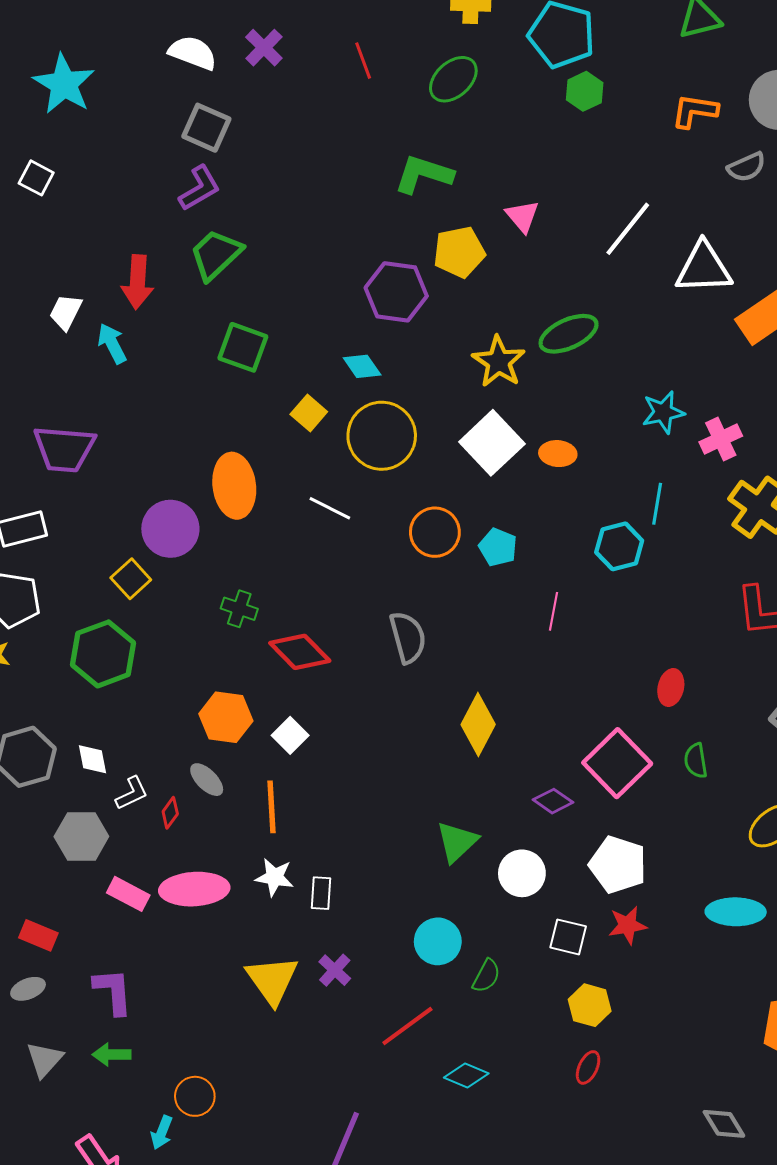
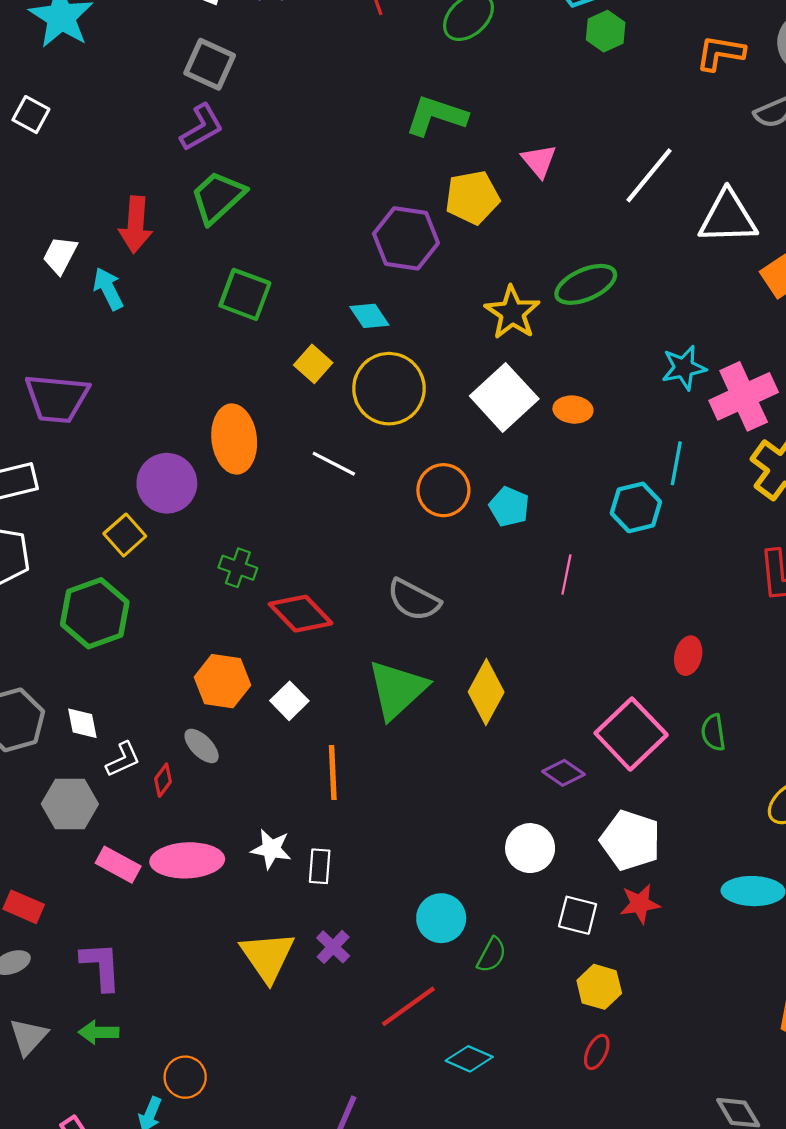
pink cross: (721, 439) -> (744, 396), size x1.5
gray semicircle: (408, 637) -> (414, 600), turned 132
orange line: (271, 807) -> (333, 773), moved
green triangle: (457, 842) -> (397, 689), moved, size x1.4

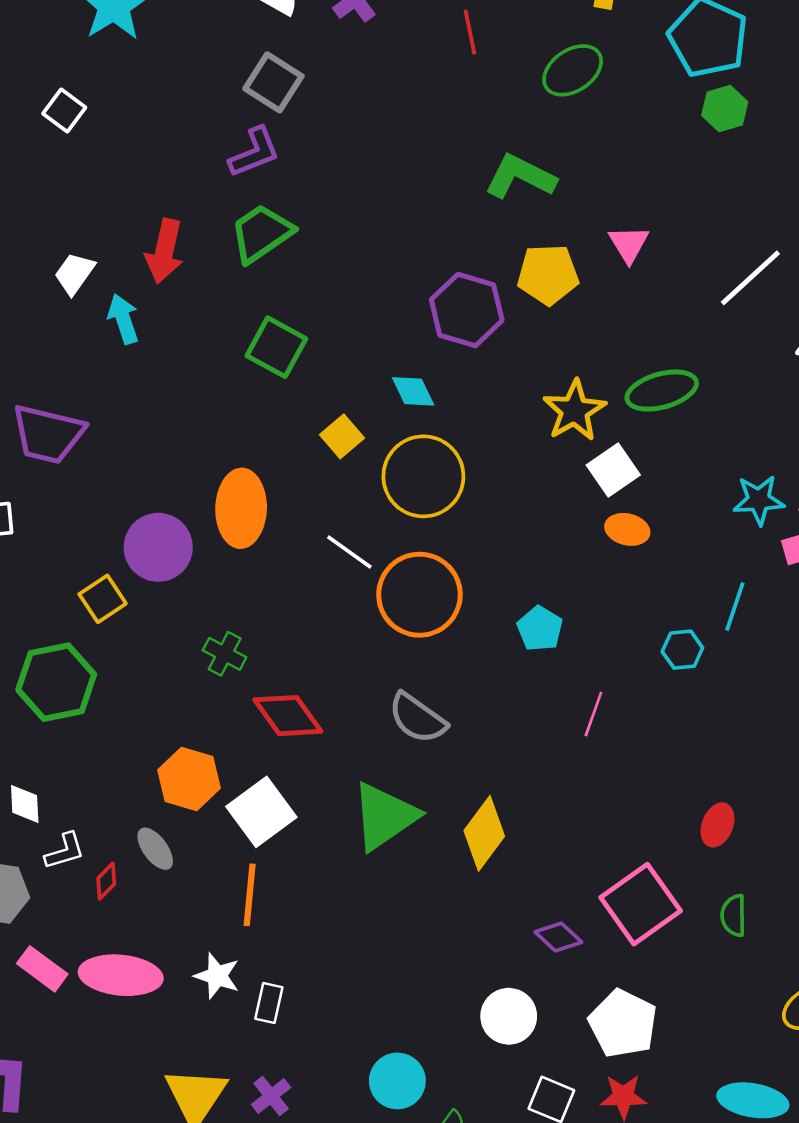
white square: (504, 397) -> (613, 470), moved, size x0.7
orange circle: (443, 490) -> (419, 595), moved, size x1.4
cyan hexagon: (636, 507) -> (682, 650), size x0.7
white square: (289, 701) -> (261, 812), size x1.6
orange line: (333, 773) -> (250, 895), moved

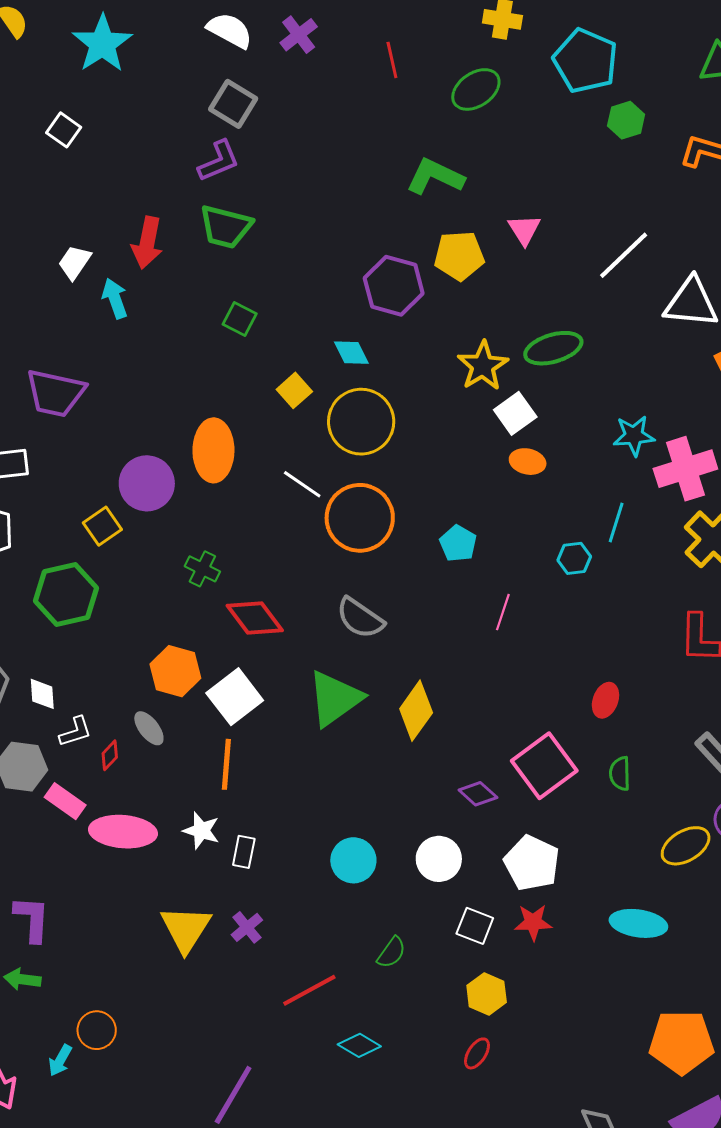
green hexagon: (725, 109) -> (626, 120), moved
green trapezoid: (261, 233) -> (226, 227), turned -130
green square: (276, 347) -> (240, 319), size x0.7
pink rectangle: (42, 969) -> (65, 801), moved
cyan circle: (397, 1081) -> (353, 860), moved

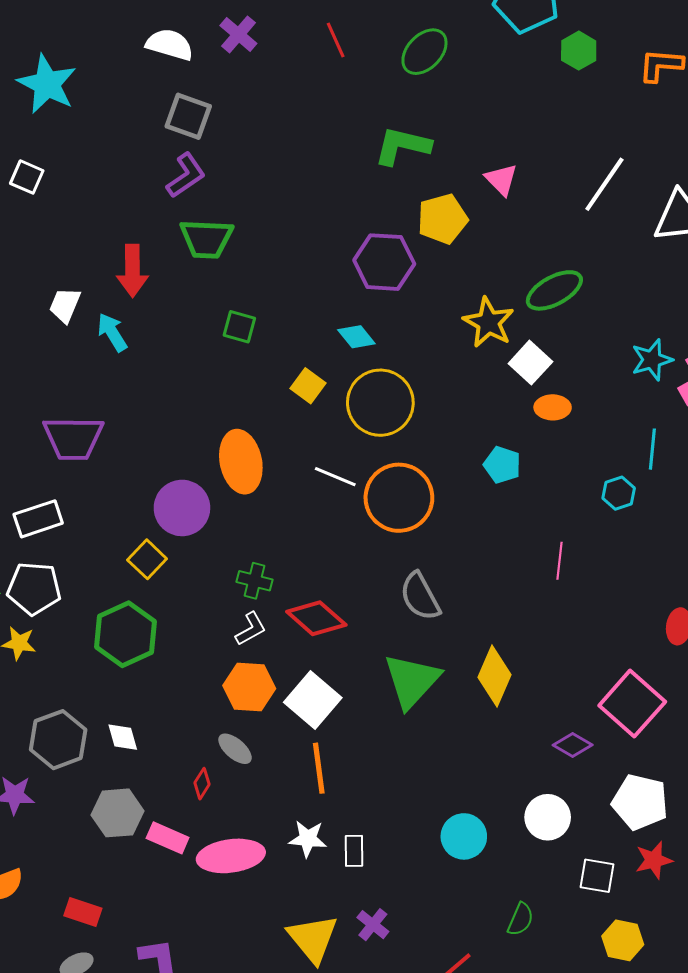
cyan pentagon: (458, 543) -> (502, 465), moved
gray semicircle: (360, 618) -> (420, 596), turned 39
white L-shape: (75, 732) -> (251, 629), moved

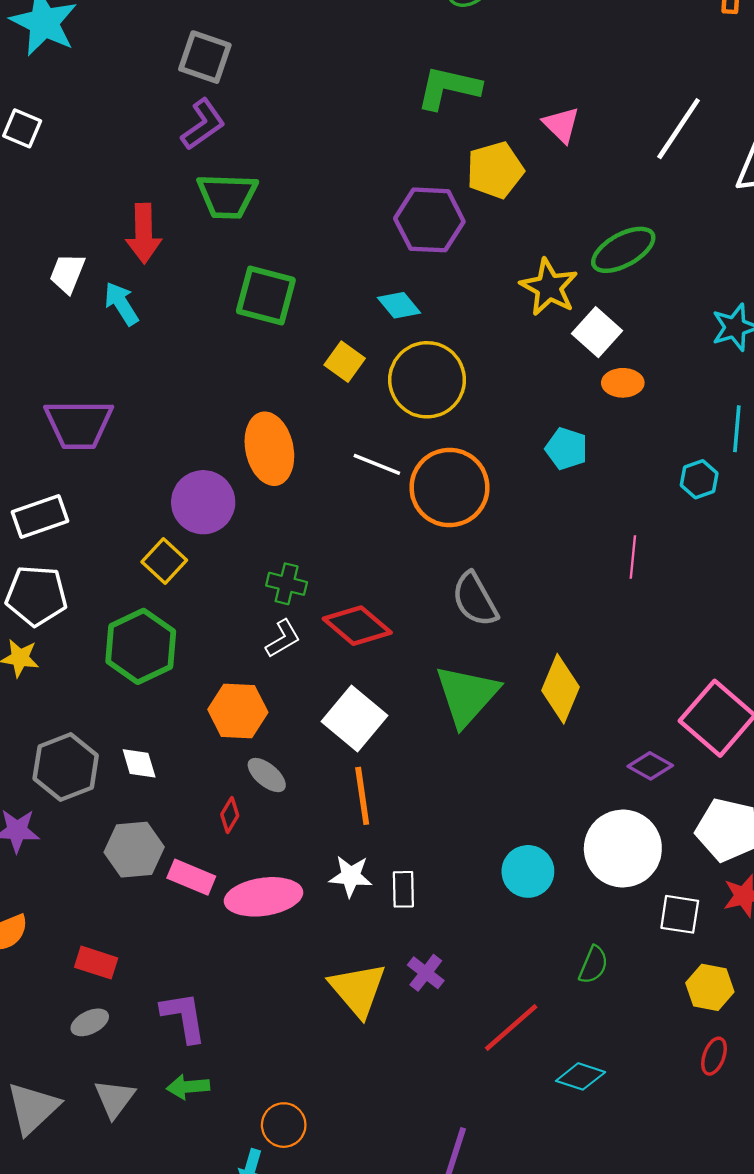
green square: (239, 327) -> (266, 296), size x1.6
orange hexagon: (249, 687) -> (238, 711), moved
white circle: (548, 817) -> (623, 848), size x1.5

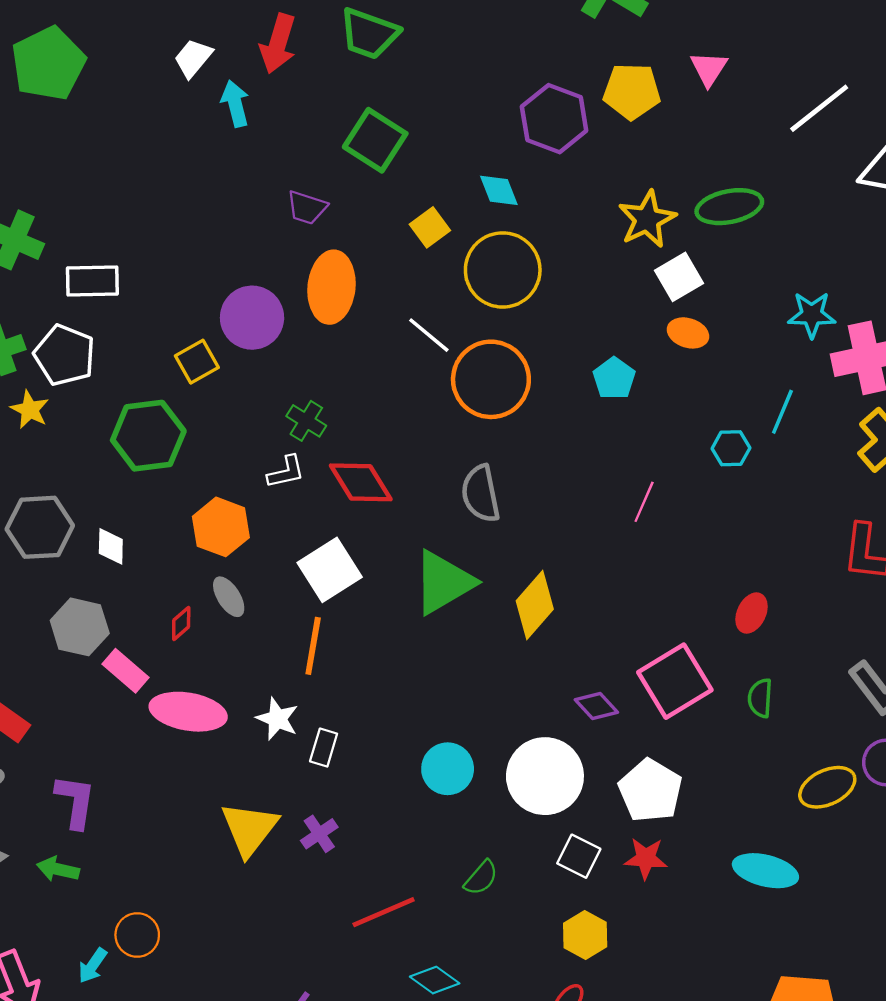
purple trapezoid: (79, 424) -> (307, 207), moved, size x0.6

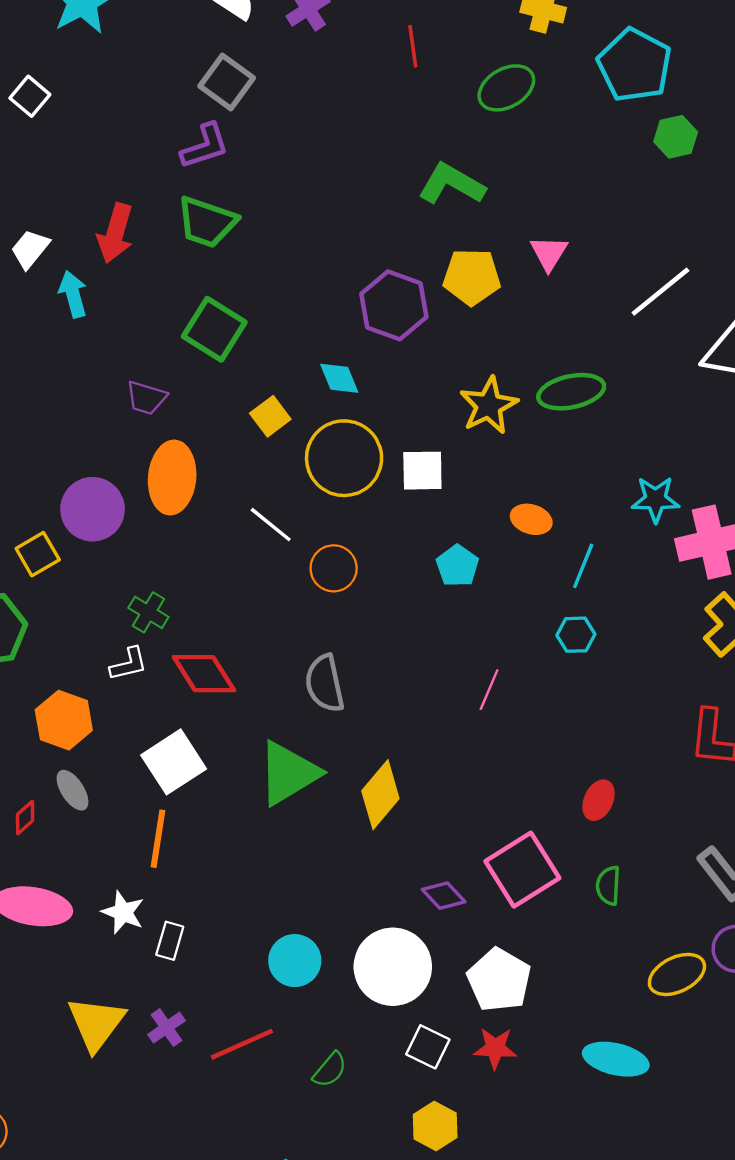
white square: (679, 277) -> (422, 471), moved, turned 30
orange circle: (491, 379) -> (334, 568), size x0.6
cyan line: (782, 412) -> (583, 566), moved
red line: (384, 912) -> (242, 1044), moved

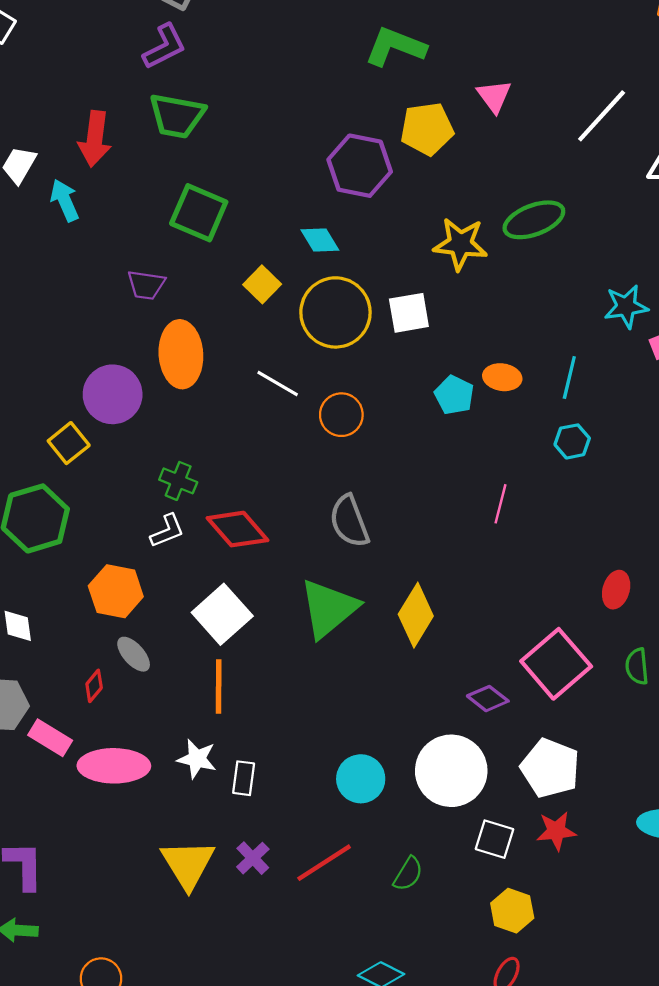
yellow star: (489, 405) -> (460, 244), turned -30
orange ellipse: (531, 519) -> (502, 377), moved

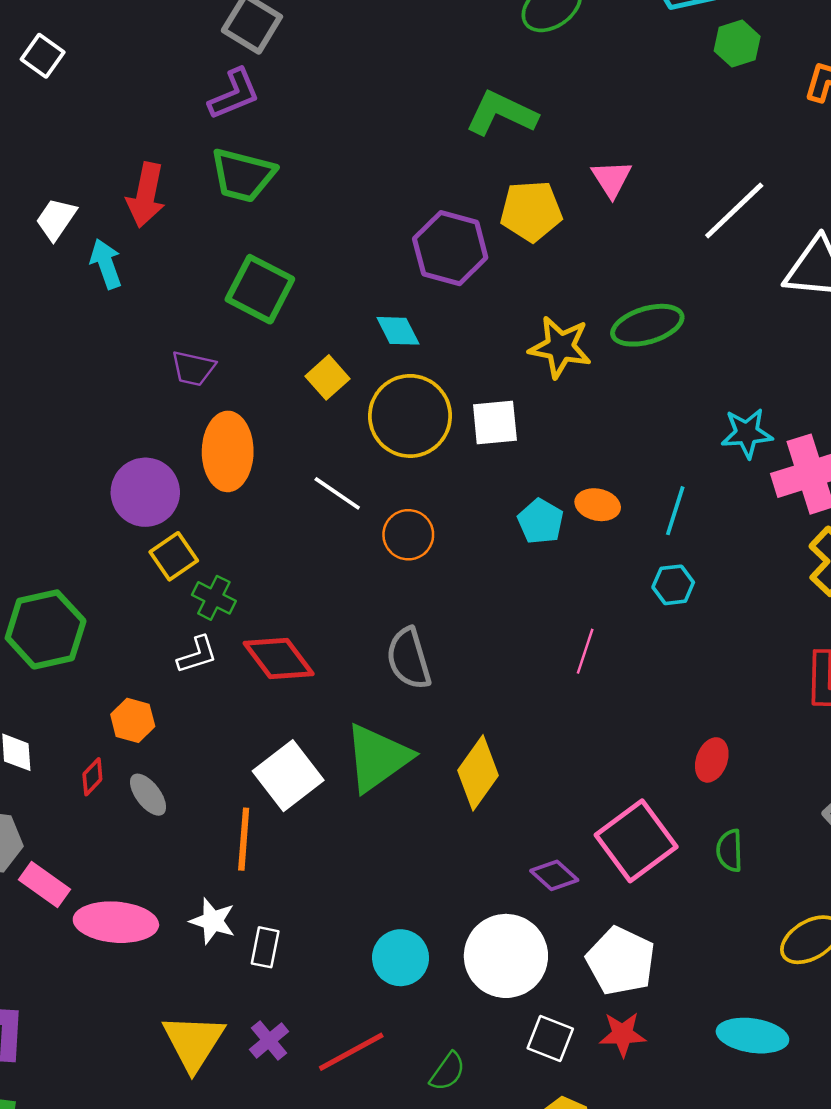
yellow square: (69, 443) -> (174, 556), moved
orange hexagon: (116, 591) -> (133, 720), size x0.7
white square: (222, 614) -> (288, 776), moved
red diamond: (94, 686) -> (92, 777), moved

